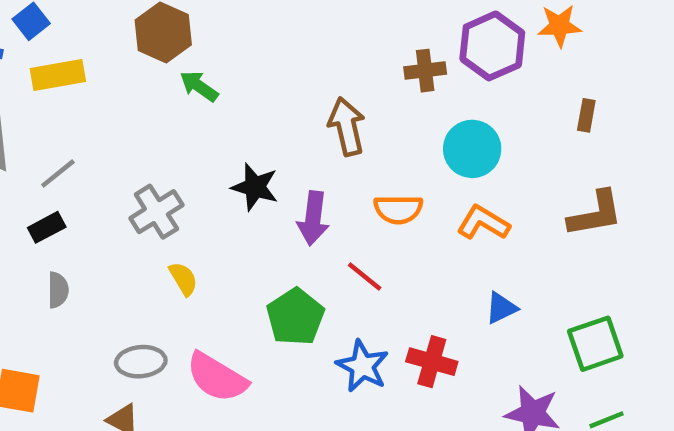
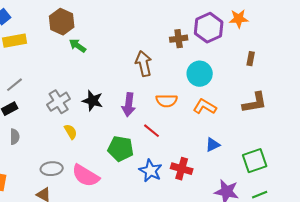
black star: (255, 187) -> (93, 101), moved
green pentagon: (295, 317) -> (121, 149), turned -30

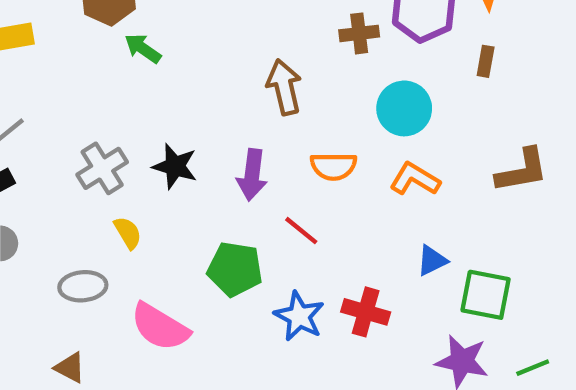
brown rectangle: (251, 59) -> (486, 61), moved
green square: (255, 161) -> (486, 295), moved, turned 30
gray ellipse: (52, 169) -> (83, 286), moved

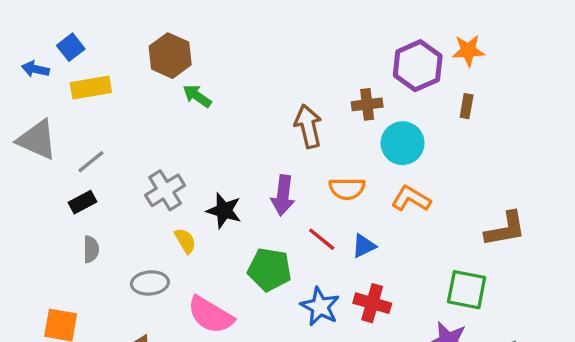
brown cross: (359, 33) -> (367, 104), moved
black star: (175, 166) -> (224, 211), moved
brown L-shape: (522, 171) -> (505, 229), moved
blue triangle: (432, 261) -> (364, 246), moved

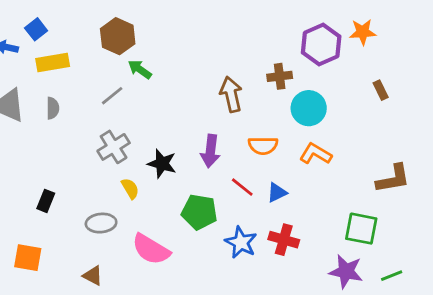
brown rectangle: (467, 106) -> (381, 90), moved, turned -36
gray line: (91, 162) -> (112, 96), moved
black rectangle: (83, 202) -> (46, 201), moved, turned -40
gray semicircle: (91, 249) -> (53, 108), moved

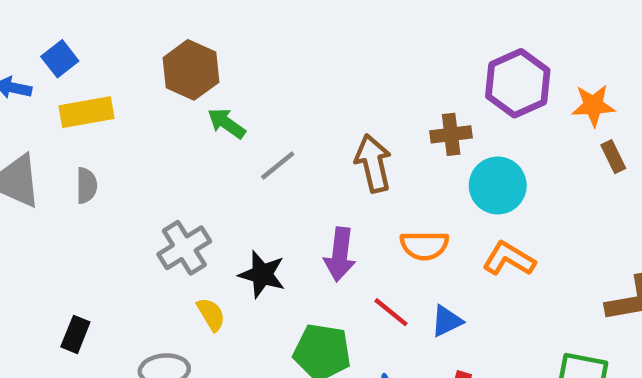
orange star: (363, 32) -> (593, 105), moved
gray line: (112, 96) -> (278, 165), moved

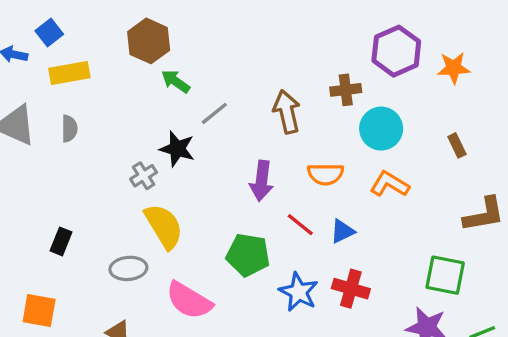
brown rectangle: (613, 157) -> (457, 145), moved
gray cross: (184, 248) -> (144, 176), size x0.7
black star: (262, 274) -> (177, 149), moved
yellow semicircle: (211, 314) -> (164, 226), size x1.8

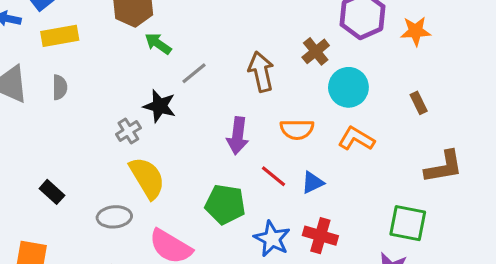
brown cross: (346, 90) -> (316, 51), turned -32
black rectangle: (61, 241) -> (52, 192), turned -70

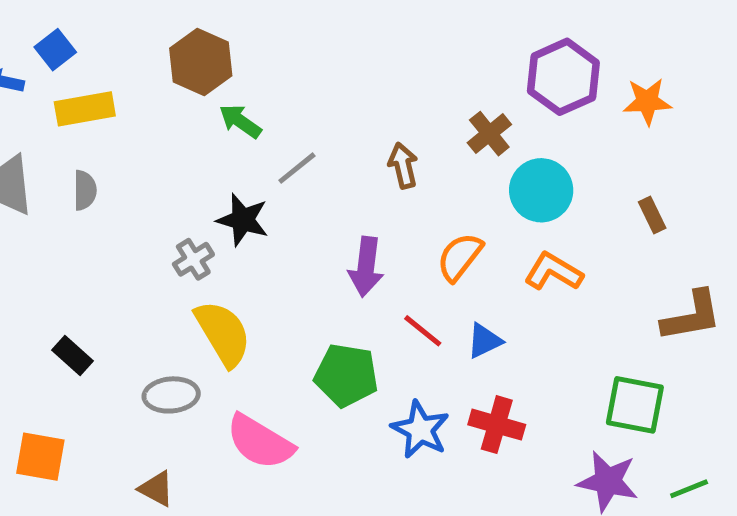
brown arrow: (261, 72) -> (403, 166), size x0.7
orange semicircle: (297, 129) -> (460, 257), turned 128

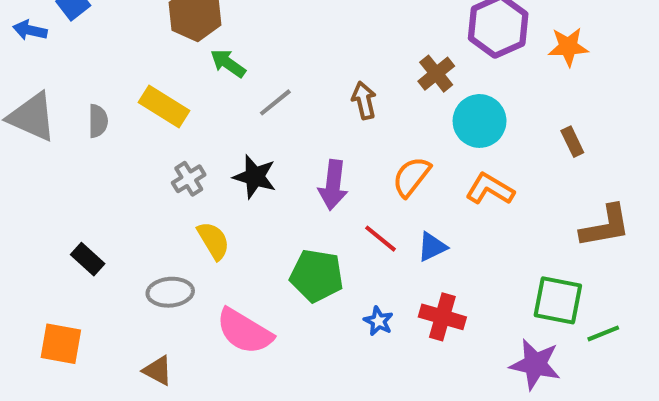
yellow rectangle: (85, 109) -> (164, 107), moved, turned 42
black star: (243, 220) -> (255, 177), moved
yellow semicircle: (223, 333) -> (213, 241), size x0.7
blue star: (420, 430) -> (378, 321), size x0.6
green line: (689, 489) -> (603, 333), moved

